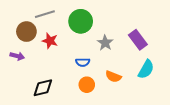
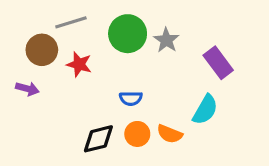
gray star: (105, 43) -> (166, 40), moved
cyan semicircle: (146, 69) -> (205, 110), moved
orange semicircle: (113, 77) -> (170, 134), moved
black diamond: (43, 88) -> (98, 139), moved

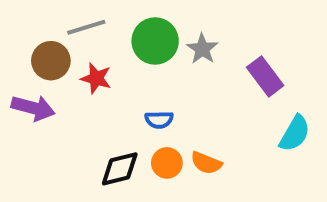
purple arrow: (27, 89) -> (33, 108), size x1.5
cyan semicircle: (205, 110) -> (295, 133), moved

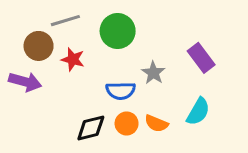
gray star: (202, 49) -> (153, 73), moved
blue semicircle: (159, 120) -> (121, 91), size x1.4
cyan semicircle: (295, 133) -> (198, 112), moved

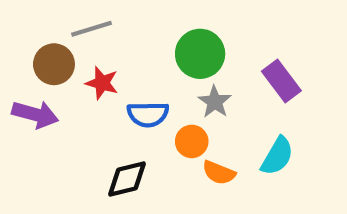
green circle: (118, 31) -> (200, 54), moved
blue semicircle: (121, 91) -> (148, 114), moved
orange circle: (127, 123) -> (192, 141), moved

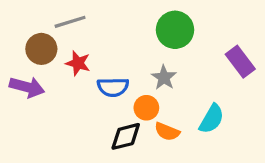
green circle: (200, 54) -> (175, 30), moved
purple rectangle: (281, 81) -> (240, 62), moved
black diamond: (127, 179) -> (126, 136), moved

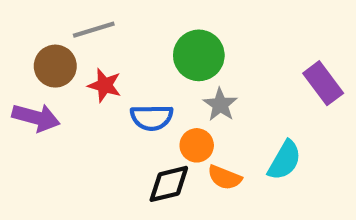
green circle: (175, 30) -> (199, 55), moved

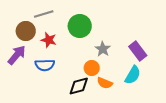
green circle: (199, 55) -> (80, 26), moved
purple rectangle: (323, 83) -> (138, 51), moved
purple arrow: (36, 117) -> (17, 55), turned -65
blue semicircle: (152, 117) -> (45, 65), moved

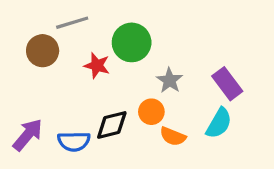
red star: (49, 40) -> (97, 66), moved
purple arrow: (17, 55) -> (28, 135), moved
blue semicircle: (45, 65) -> (74, 141), moved
black diamond: (79, 86) -> (112, 125), moved

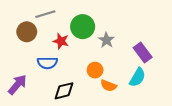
gray star: (170, 80) -> (106, 40), moved
black diamond: (112, 125) -> (64, 91), moved
blue semicircle: (74, 141) -> (47, 63), moved

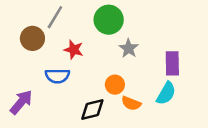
gray line: (45, 14) -> (55, 17), turned -42
green circle: (83, 27) -> (109, 20), moved
purple rectangle: (143, 52) -> (172, 63), turned 36
black diamond: (64, 91) -> (92, 110), moved

